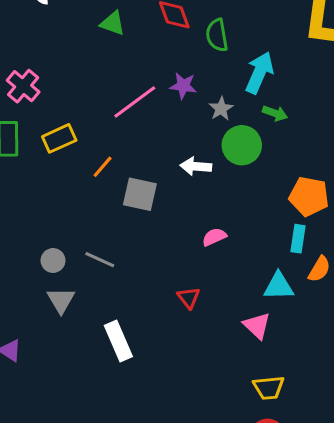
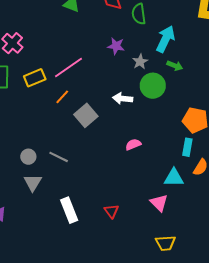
pink line: (135, 102) -> (68, 67), moved
gray square: (140, 194) -> (86, 115), turned 35
red triangle: (189, 298) -> (111, 211), moved

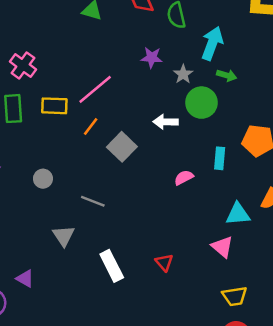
yellow rectangle: (35, 78) -> (54, 106), turned 30
cyan rectangle: (187, 147) -> (220, 158), moved
gray circle: (28, 157) -> (43, 179), moved

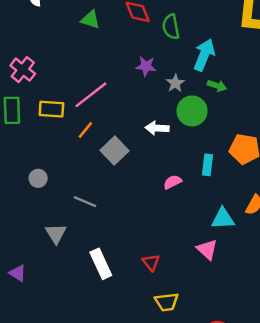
yellow trapezoid: (235, 296) -> (167, 302), moved

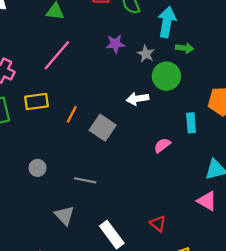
pink line: (91, 95) -> (57, 55), moved

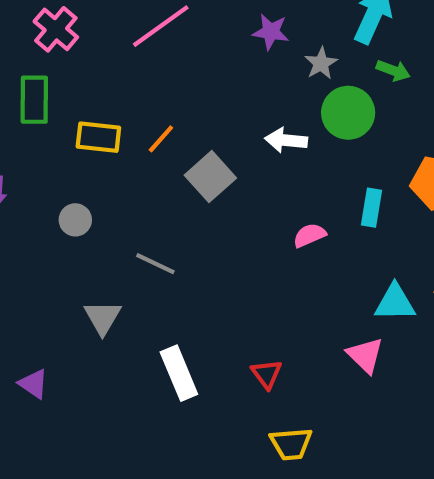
yellow rectangle: (36, 102) -> (98, 137), moved

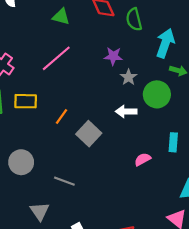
gray star: (321, 63) -> (129, 77), moved
yellow rectangle: (98, 137) -> (26, 101), moved
gray circle: (75, 220) -> (21, 162), size x1.5

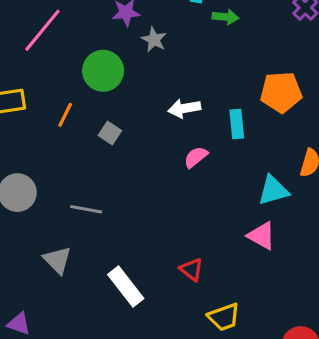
green circle: (157, 94) -> (103, 71), moved
white arrow: (126, 111) -> (184, 108), moved
gray square: (89, 134) -> (110, 133), size x0.6

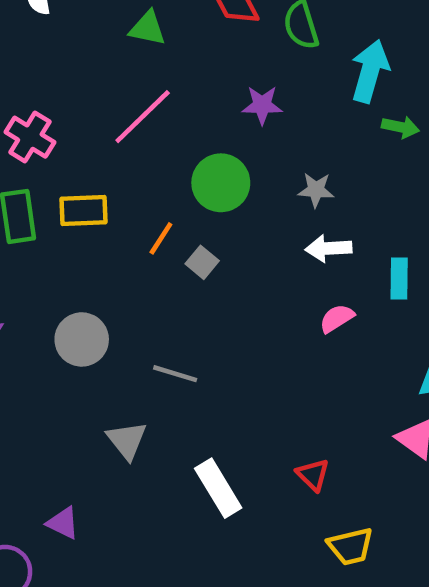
gray star: (154, 40) -> (316, 190), moved, turned -30
gray square: (110, 133) -> (202, 262), moved

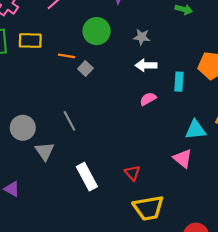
orange line: (161, 238) -> (66, 56), turned 63
gray circle: (82, 339) -> (23, 128), moved
gray line: (175, 374) -> (69, 121), turned 42
yellow trapezoid: (351, 546) -> (148, 208), size x1.4

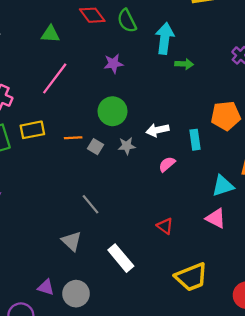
green circle: (97, 31) -> (113, 111), moved
gray star: (142, 37) -> (127, 146), moved
gray circle: (23, 128) -> (76, 294), moved
red triangle: (132, 173) -> (165, 226), moved

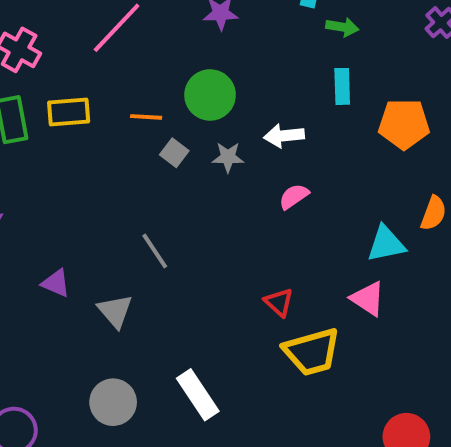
orange line: (73, 138) -> (146, 117), moved
cyan rectangle: (195, 140) -> (342, 86), moved
white rectangle: (121, 258) -> (198, 395), moved
yellow trapezoid: (191, 277) -> (312, 352), moved
purple triangle: (46, 287) -> (56, 283), moved

